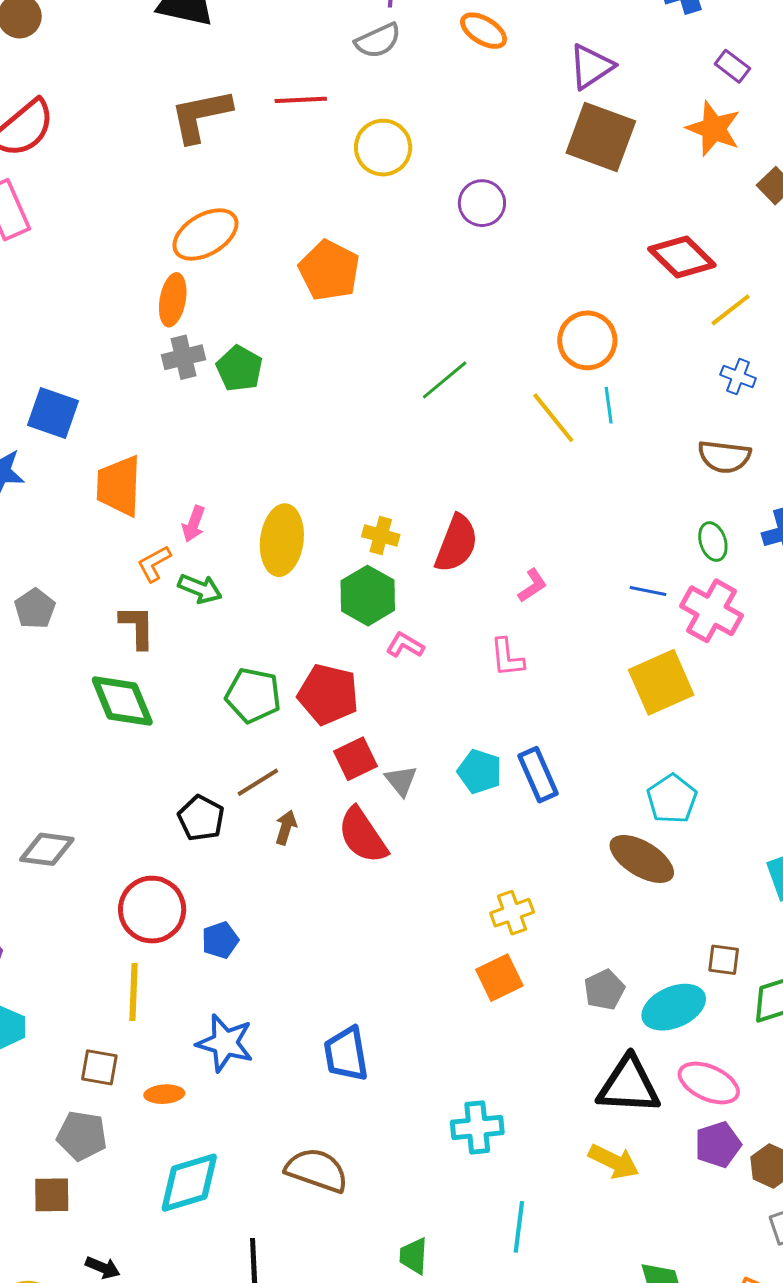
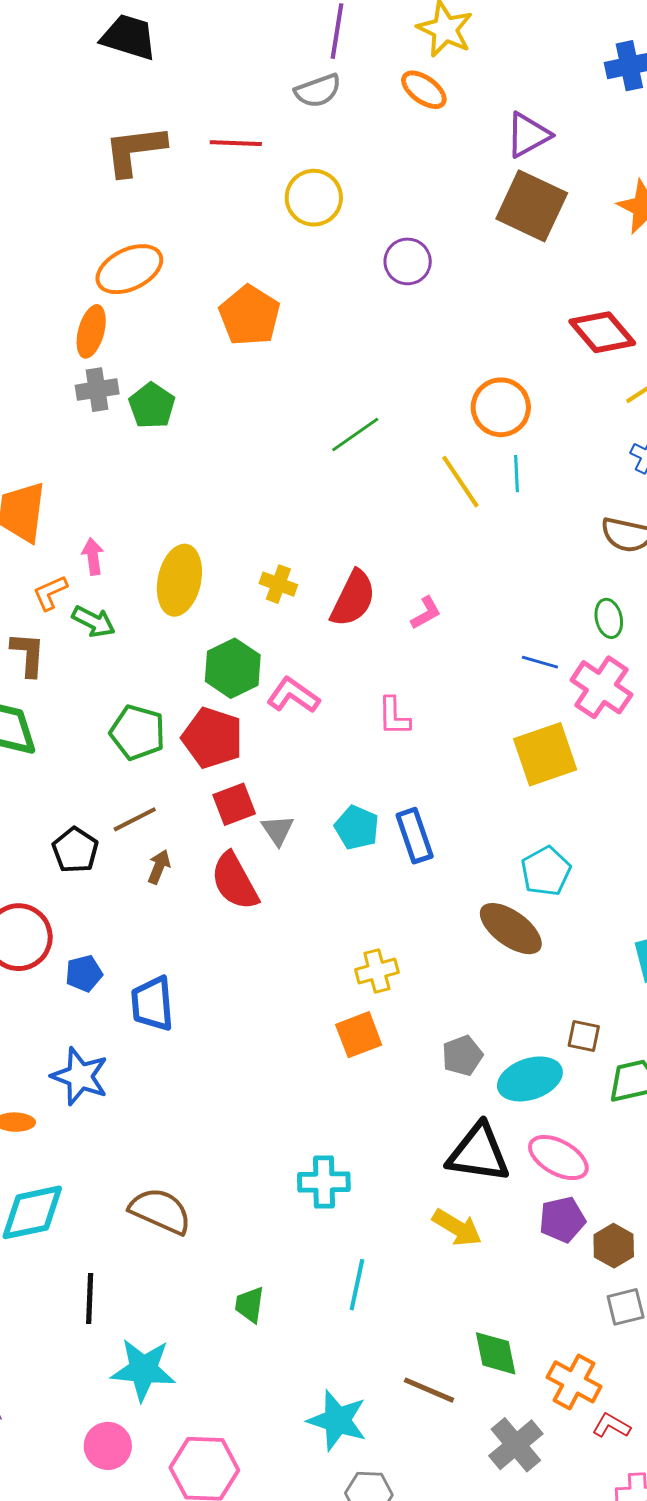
pink arrow: (194, 524) -> (93, 556), turned 147
pink L-shape: (532, 586) -> (426, 613), moved
green hexagon: (368, 596) -> (233, 668), moved
pink L-shape: (405, 645) -> (293, 695), size x1.4
blue trapezoid: (346, 1054) -> (152, 1004), moved

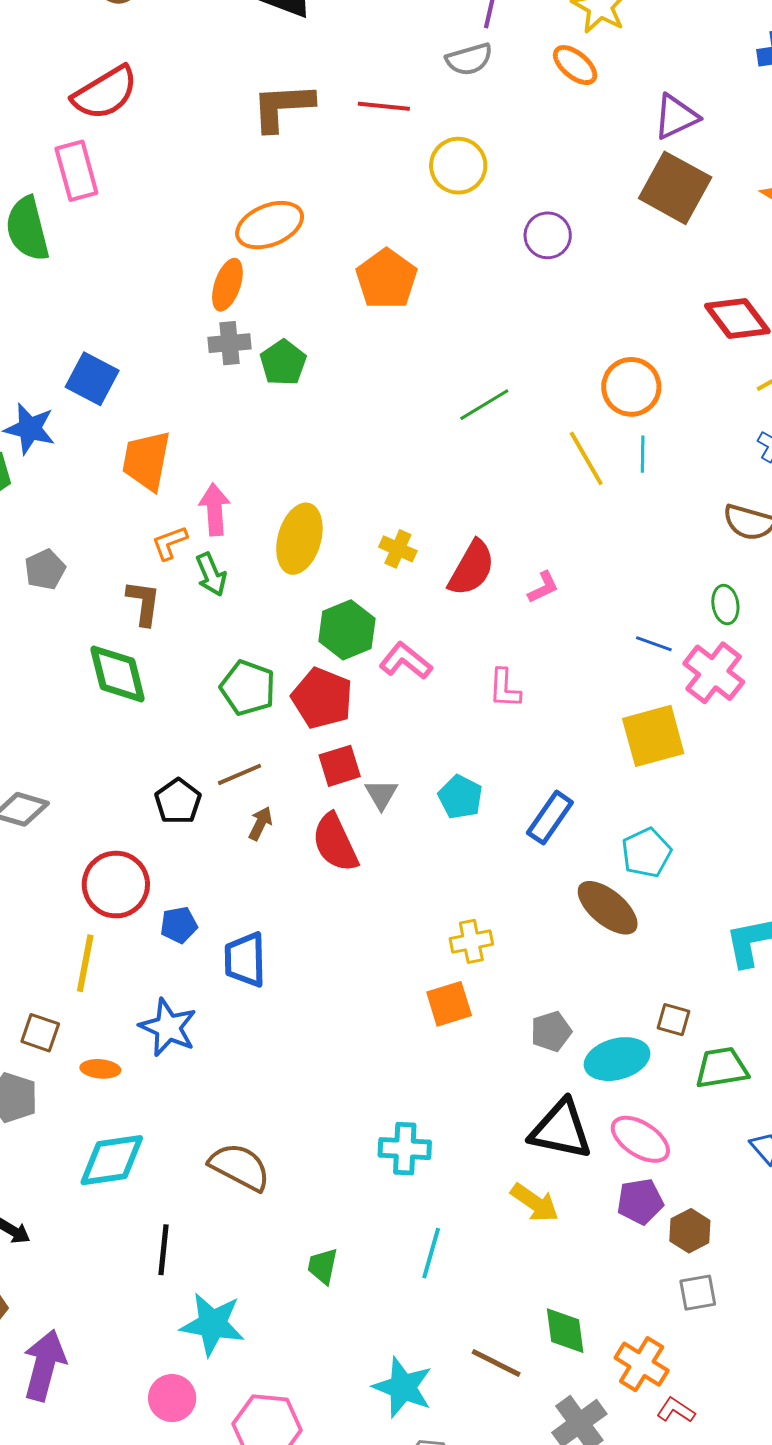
pink arrow: (93, 556) -> (215, 509), size x1.4
green arrow: (94, 622) -> (211, 574), turned 36
blue rectangle: (415, 836) -> (550, 818), moved, turned 50

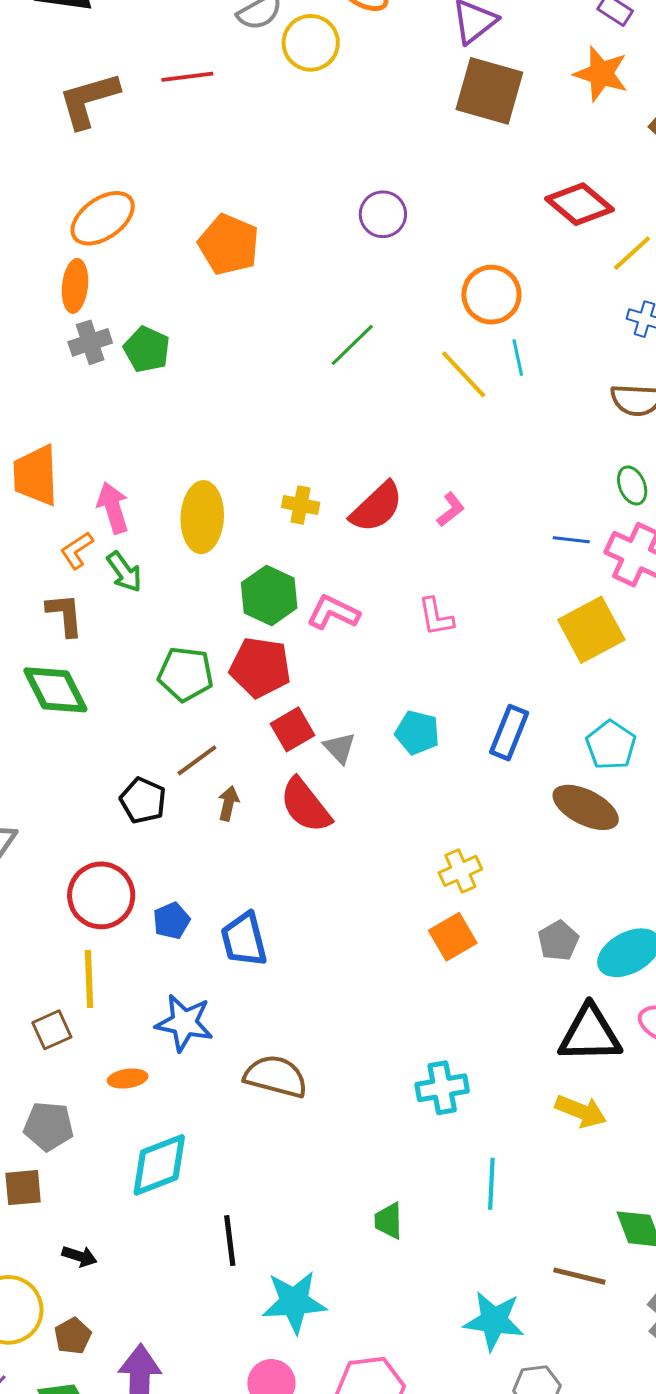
yellow circle: (458, 166) -> (311, 43), moved
purple circle: (548, 235) -> (383, 214), moved
red semicircle: (472, 568) -> (377, 507), turned 30
brown square: (40, 1033) -> (52, 1030), moved, turned -30
brown semicircle: (240, 1167) -> (276, 1076), moved

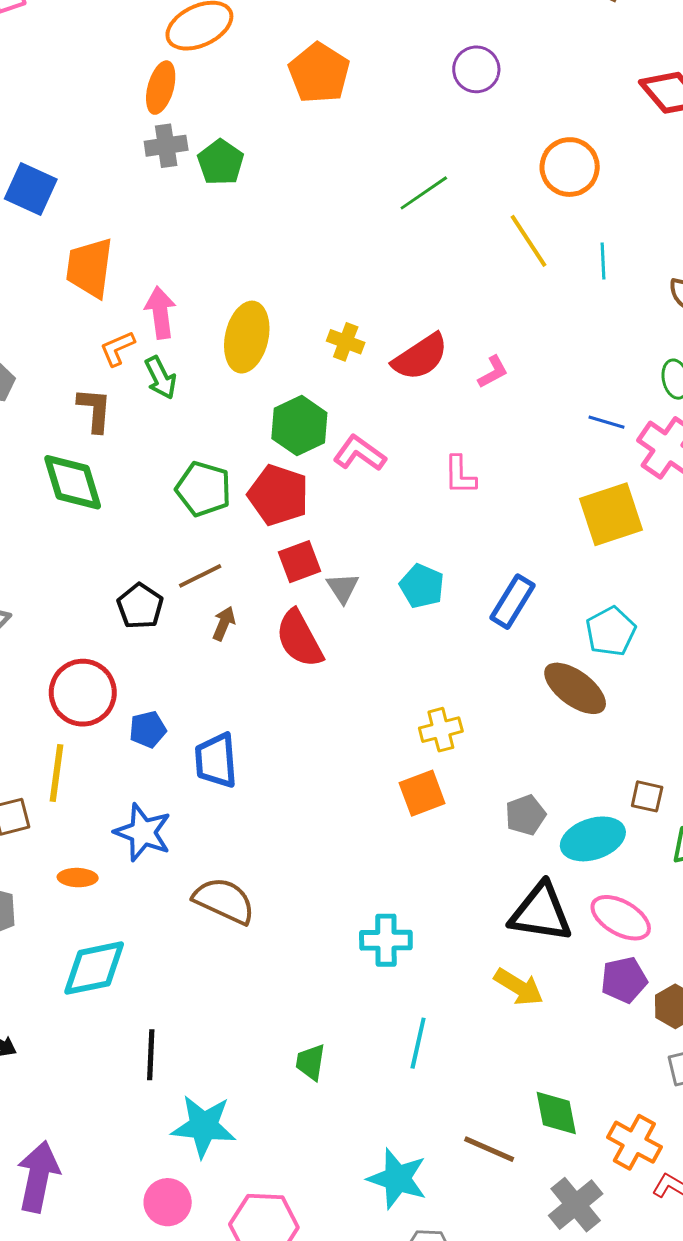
cyan line: (518, 357) -> (603, 261), moved

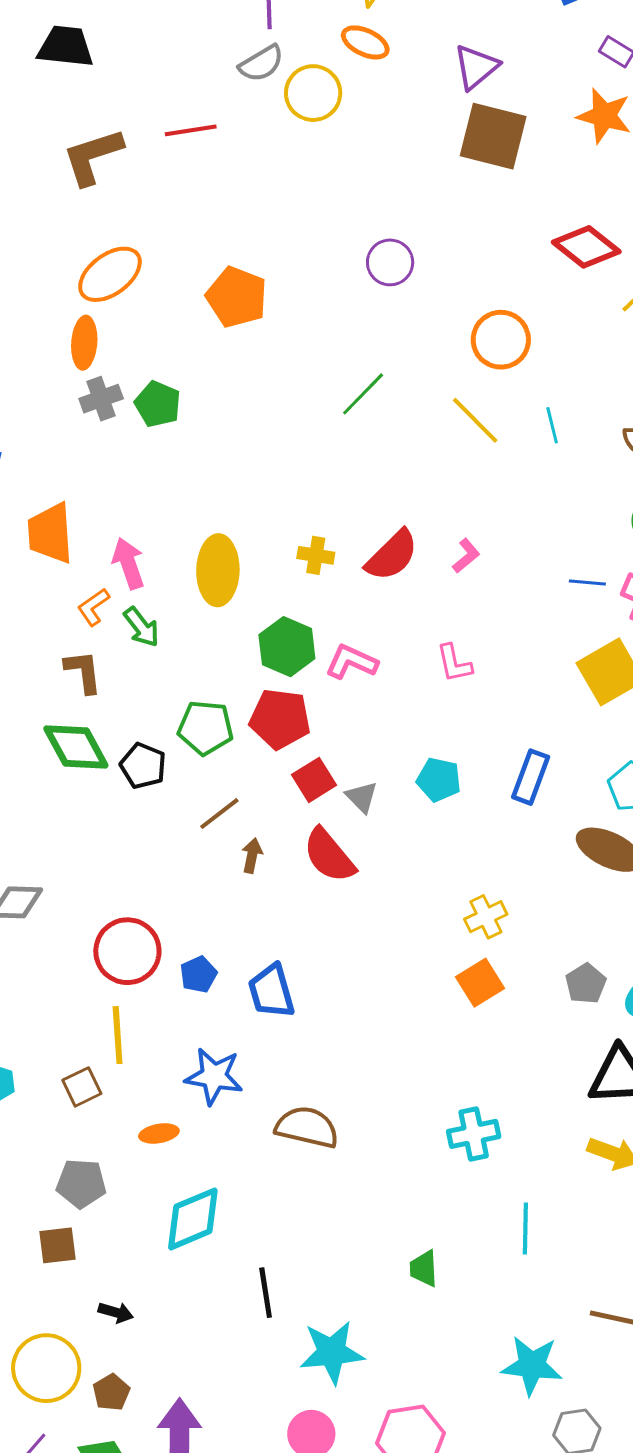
black pentagon: (140, 606) -> (143, 766), moved

